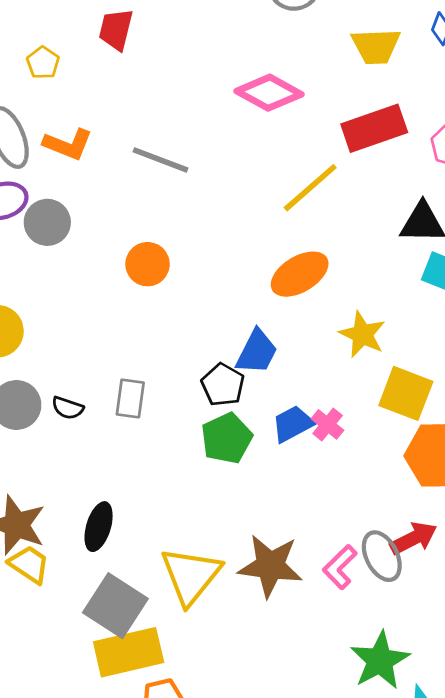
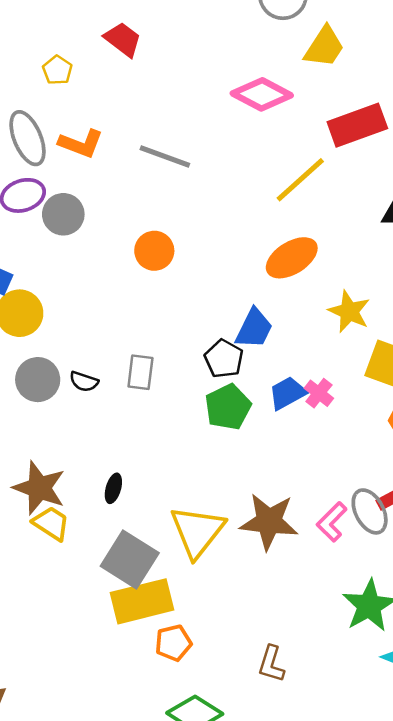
red trapezoid: (116, 30) -> (123, 39), turned 114
yellow trapezoid: (376, 46) -> (324, 47), moved, turned -54
black ellipse: (99, 527) -> (113, 488), size x0.7

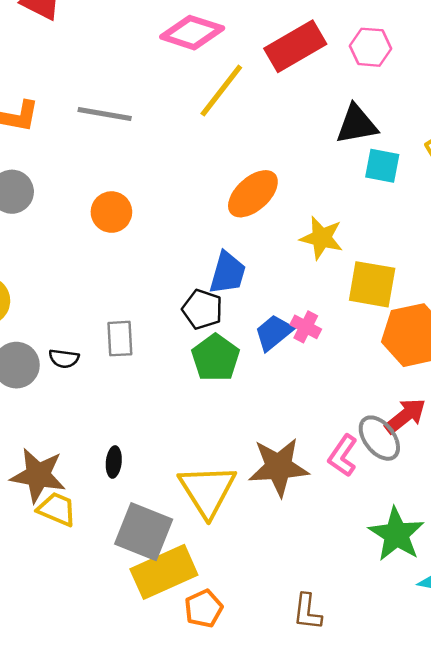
yellow line: (300, 180) -> (221, 91), moved

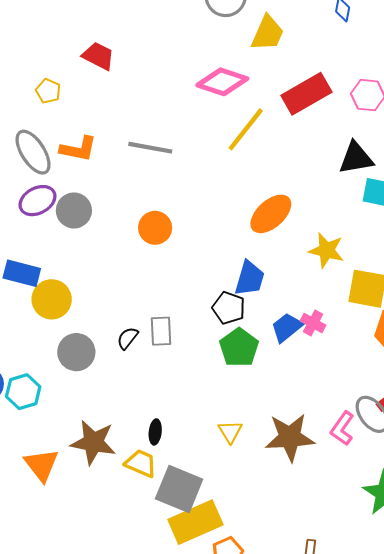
black semicircle: (64, 359) -> (128, 338), moved, turned 120
yellow triangle: (207, 490) -> (230, 432), moved, size x0.5
yellow trapezoid: (57, 509) -> (141, 463), moved

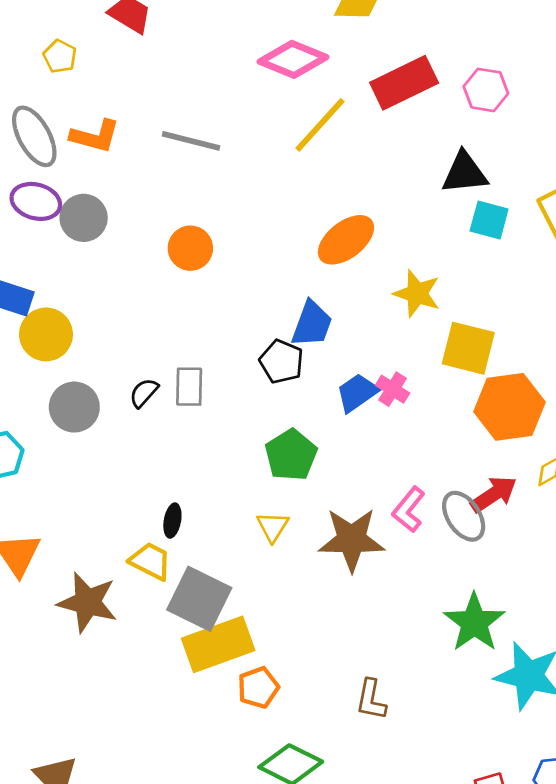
purple ellipse: (37, 201) -> (36, 201), turned 39
green pentagon: (239, 348) -> (291, 455), moved
pink L-shape: (342, 428) -> (409, 510), moved
brown star: (93, 442) -> (87, 602), moved

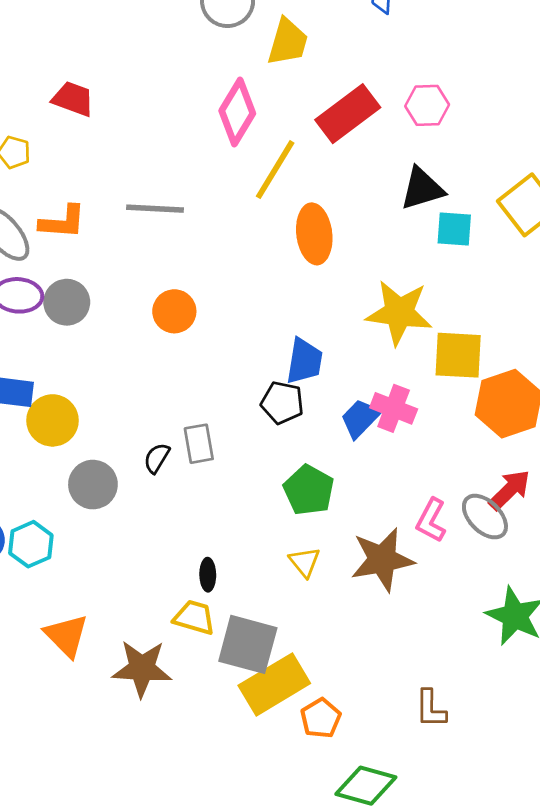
pink diamond: (293, 59) -> (237, 112), turned -70
orange ellipse: (346, 240) -> (314, 234), moved, turned -48
yellow star: (417, 294) -> (399, 313), size x1.4
pink cross: (393, 389) -> (394, 408), size x1.4

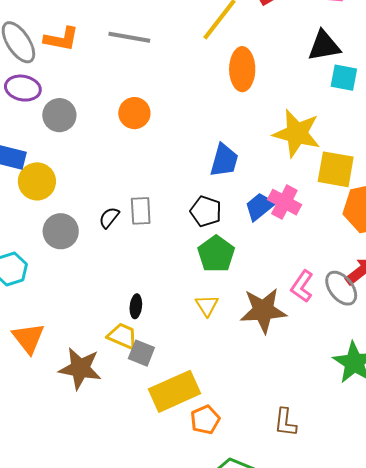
gray circle: (67, 302) -> (59, 115), moved
black pentagon: (282, 403) -> (206, 211), moved
gray square: (248, 644) -> (141, 353), moved, size x0.6

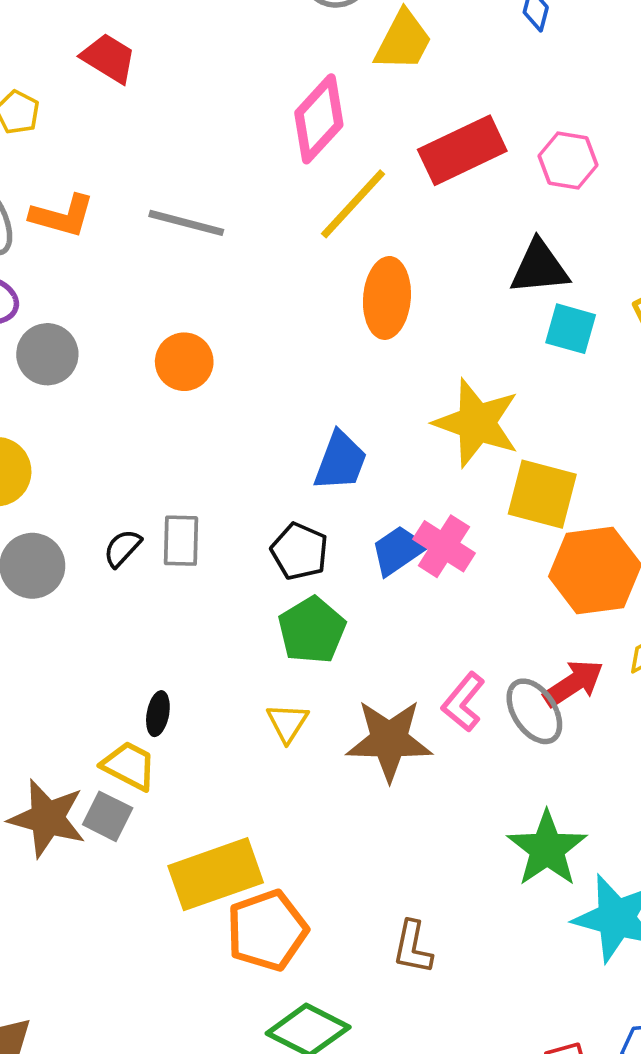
gray square: (141, 353) -> (108, 816), moved
orange pentagon: (205, 420) -> (267, 930), size x1.5

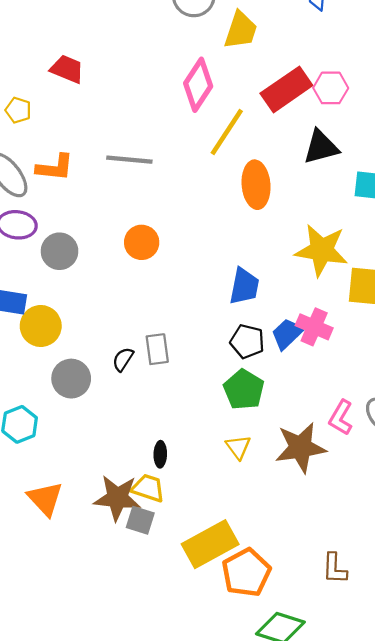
pink hexagon: (568, 160) -> (331, 88), moved
black triangle: (539, 267) -> (321, 147), moved
black pentagon: (299, 551) -> (247, 341), moved
brown star: (47, 818) -> (117, 498), moved

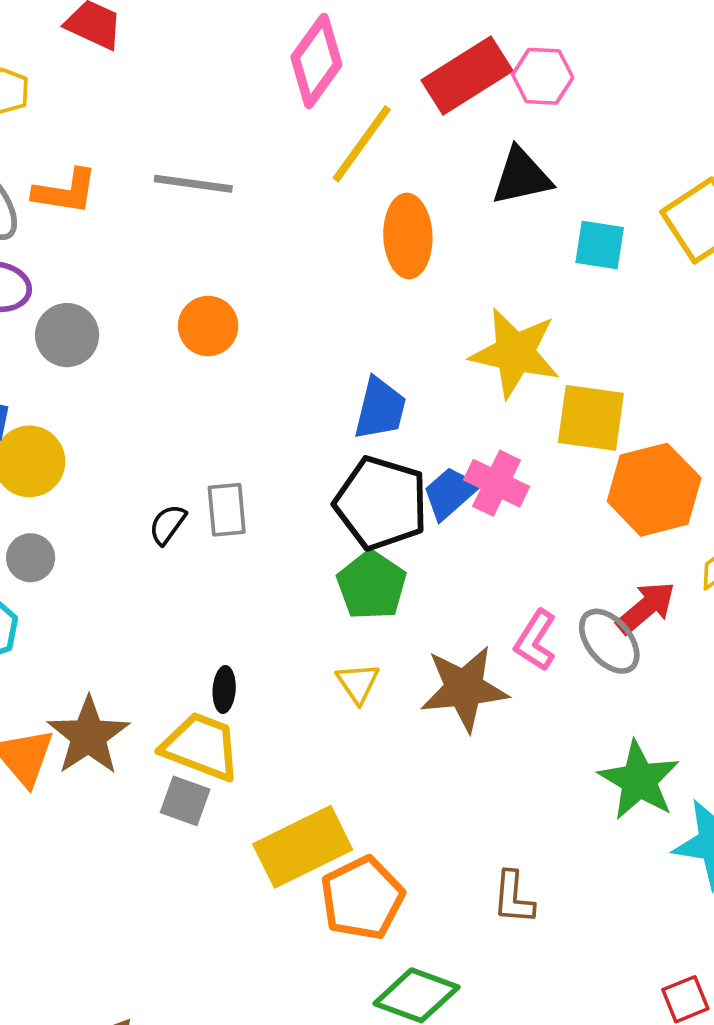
black pentagon: (247, 341) -> (381, 503), size x1.6
gray circle: (71, 379) -> (31, 558), moved, size x0.7
yellow trapezoid: (148, 488) -> (201, 746), size x1.4
brown star: (117, 498) -> (88, 736), moved, turned 30

